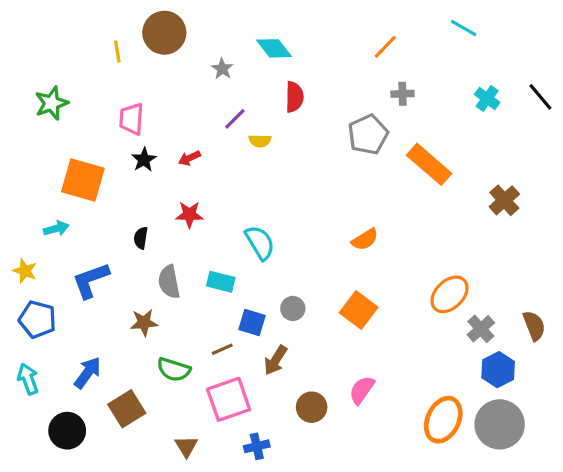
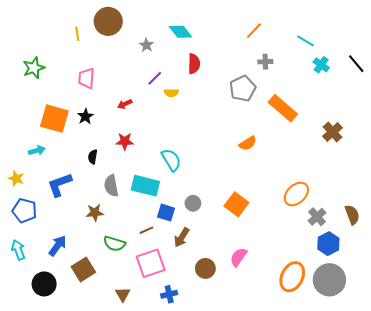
cyan line: (464, 28) -> (306, 41), moved
black star: (144, 160) -> (85, 116), moved
orange semicircle: (365, 240) -> (248, 143), moved
cyan rectangle: (221, 282) -> (145, 186), size x1.5

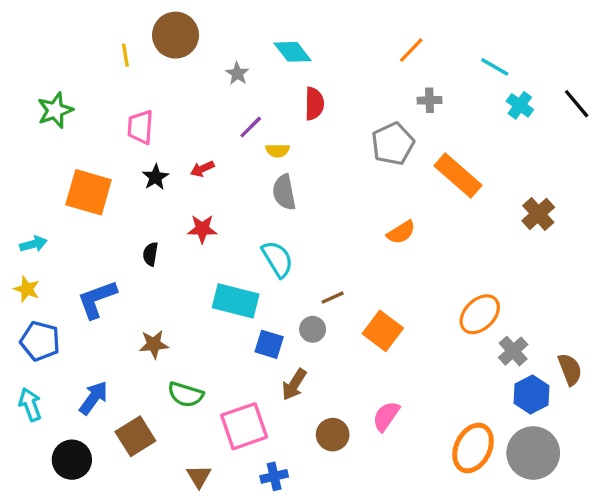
black star: (85, 116) -> (155, 177), moved
cyan arrow: (37, 151) -> (33, 244), moved
gray semicircle: (111, 186) -> (284, 192), moved
brown semicircle: (352, 215) -> (570, 369), moved
brown line: (146, 230) -> (333, 298), moved

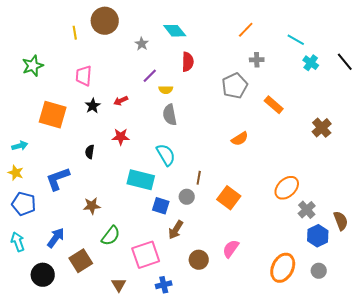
orange rectangle: (458, 176) -> (274, 105), size x0.7
brown line: (333, 298) -> (199, 178), turned -56
green semicircle: (186, 394) -> (111, 236), turned -70
gray circle: (533, 453) -> (319, 271), size x0.5

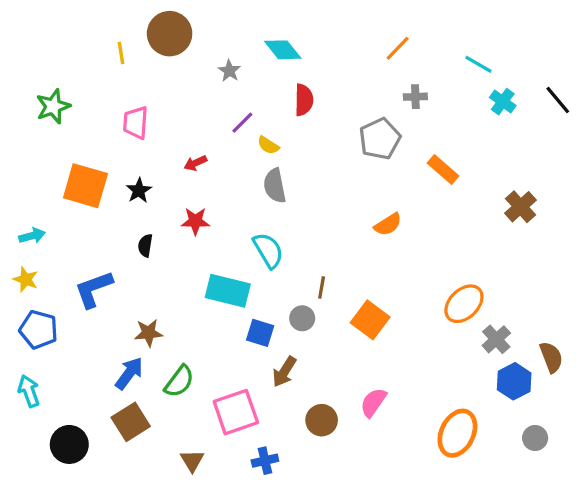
yellow semicircle: (166, 90) -> (268, 145), turned 32
black star: (93, 106) -> (139, 191), moved
blue arrow: (56, 238) -> (129, 373), moved
gray circle: (319, 271) -> (535, 438), moved

